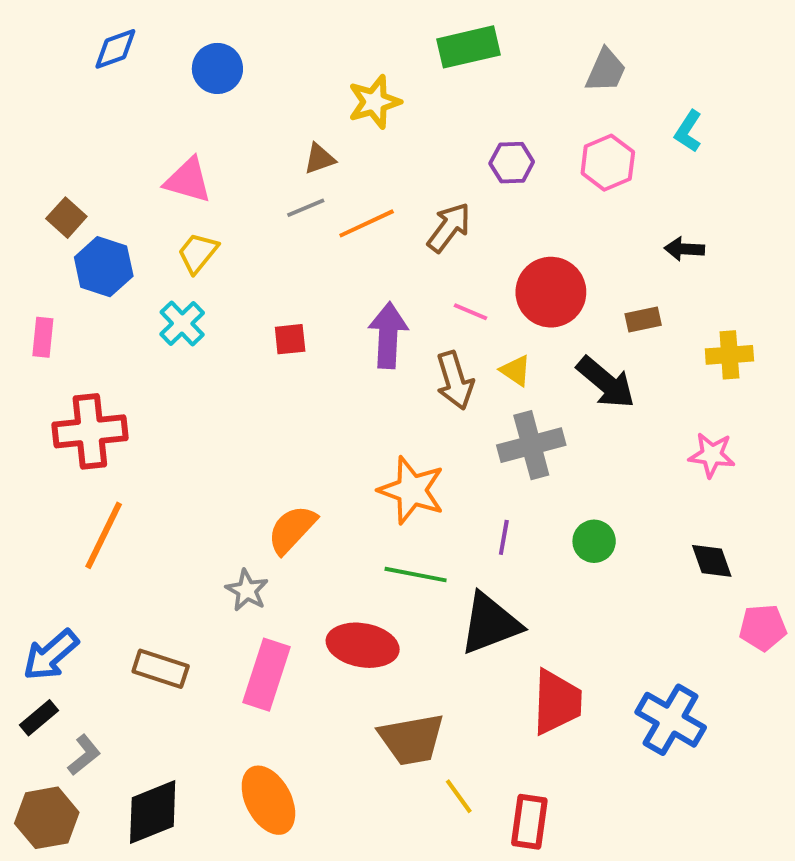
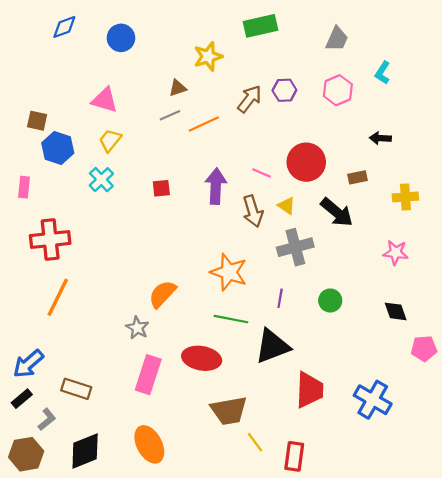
brown square: (66, 218) -> (37, 121), turned -30
brown arrow: (449, 227) -> (250, 99), moved
brown rectangle: (161, 669) -> (76, 389), moved

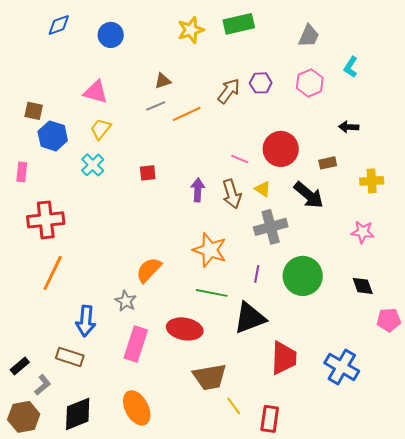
yellow star: (208, 56) -> (191, 30), moved
purple arrow: (216, 186) -> (198, 190), moved, size x0.7
green circle: (330, 301) -> (303, 276), size x1.8
blue arrow: (28, 364) -> (86, 321), moved, turned -44

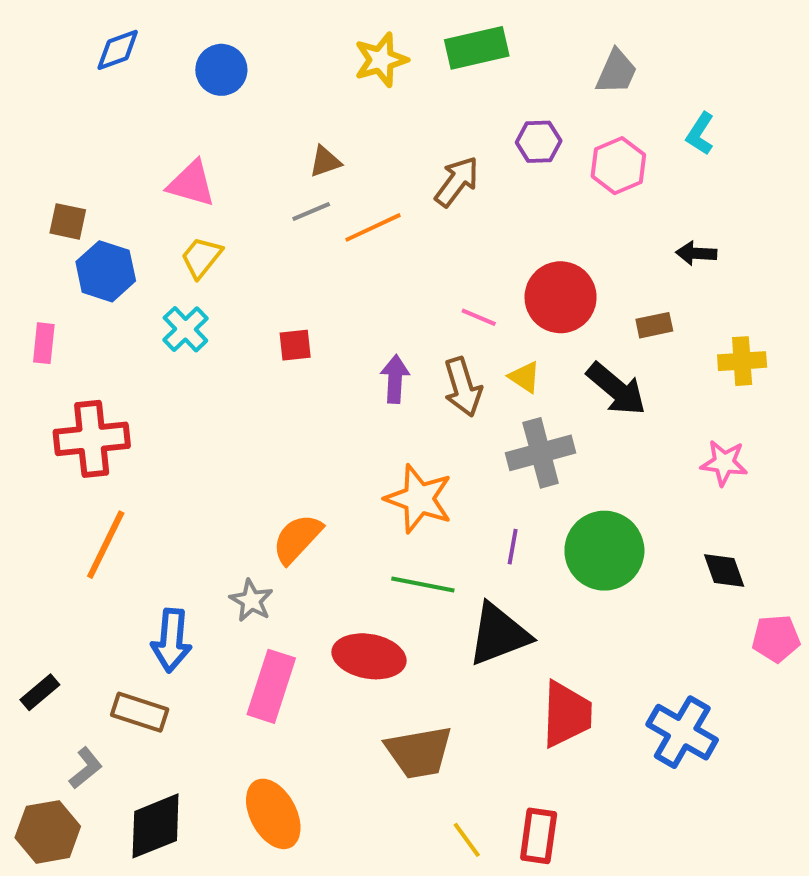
purple hexagon: (261, 83) -> (539, 142), moved
black rectangle: (20, 366) -> (40, 692), moved
yellow line: (234, 406) -> (467, 840), moved

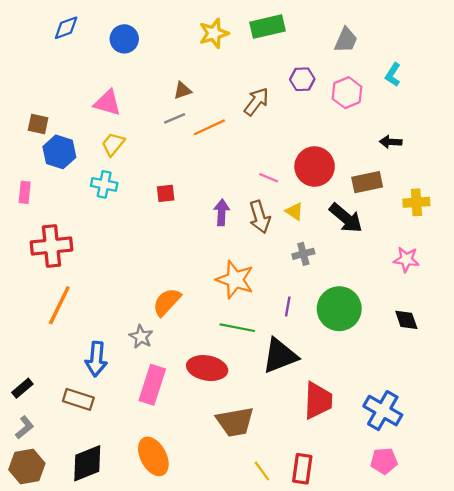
brown rectangle: (654, 325) -> (367, 182), size x1.5
cyan cross: (185, 329) -> (104, 184), turned -35
gray cross: (541, 453) -> (303, 254), size x0.6
pink pentagon: (776, 638) -> (384, 461), moved
gray L-shape: (86, 768) -> (25, 427), moved

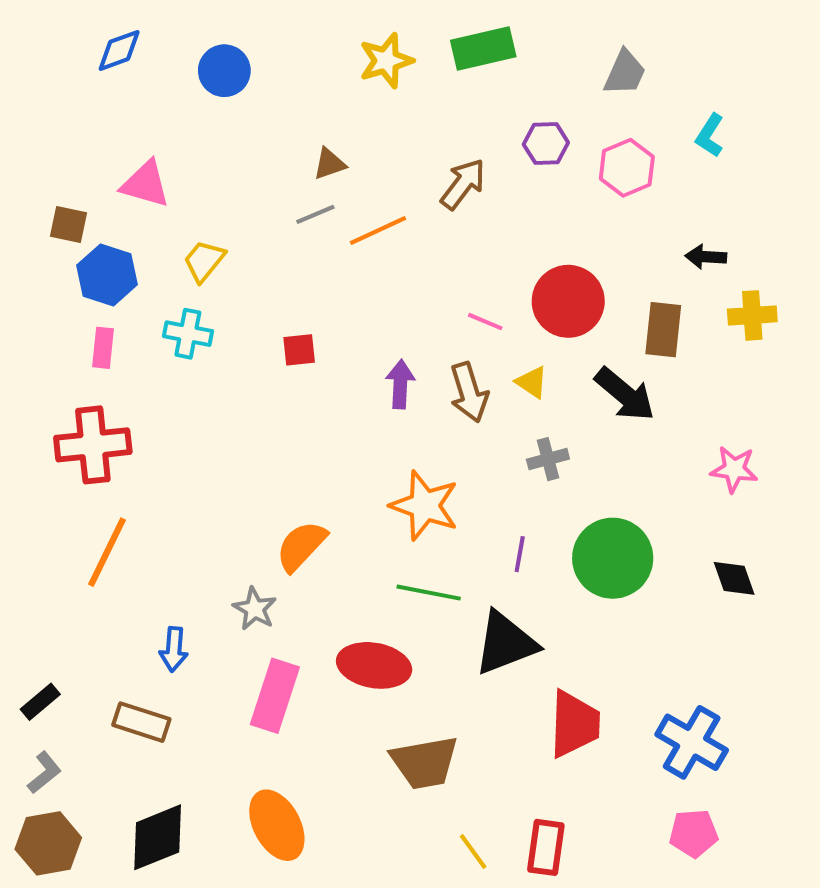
pink triangle: (107, 103) -> (145, 184), moved
brown rectangle: (367, 182) -> (663, 330), turned -72
pink rectangle: (25, 192) -> (103, 348), moved
yellow cross: (416, 202) -> (752, 315), moved
blue arrow: (96, 359) -> (174, 649), size x0.7

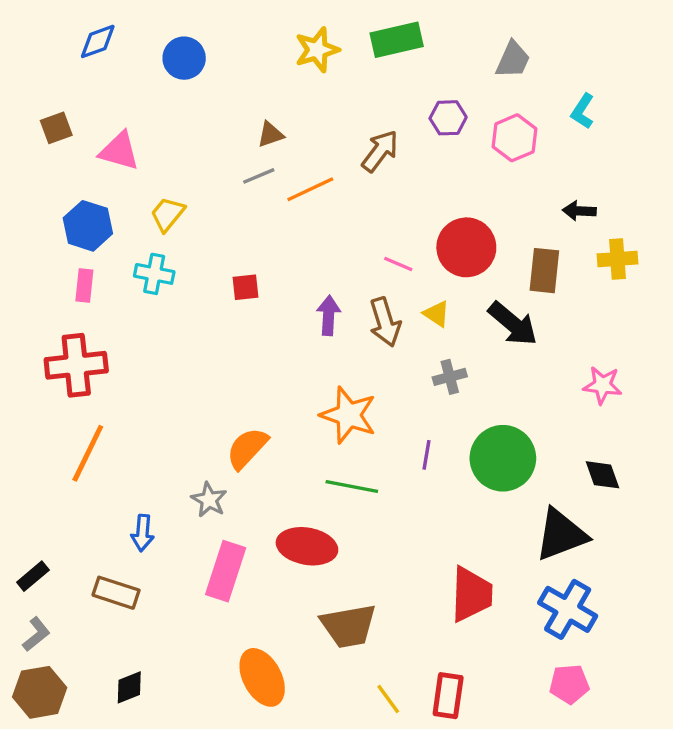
brown square: (69, 224) -> (56, 128), moved, turned -32
black triangle: (505, 643) -> (561, 535), moved
orange ellipse: (277, 825) -> (262, 677), moved
black diamond: (158, 837) -> (129, 687), size x0.6

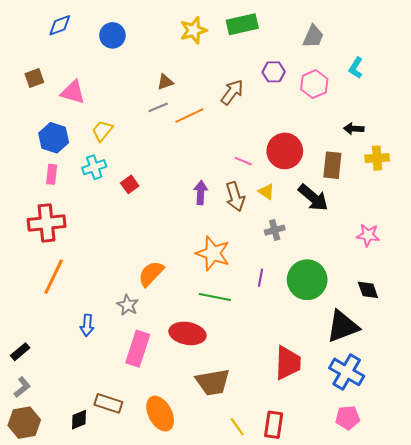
cyan cross: (154, 274) -> (94, 167), turned -30
red square: (246, 287) -> (130, 184), moved, turned -30
brown rectangle: (116, 593) -> (108, 403), moved

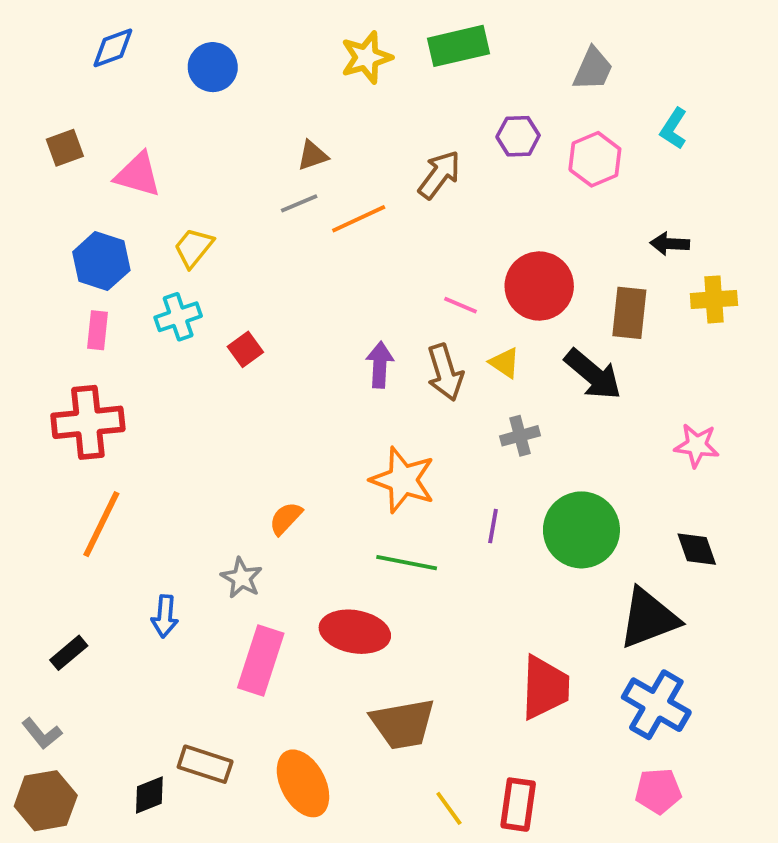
orange semicircle: (151, 274) -> (286, 518), size x0.7
black rectangle: (20, 352) -> (69, 653), moved
gray L-shape: (22, 387) -> (42, 733), turned 90

